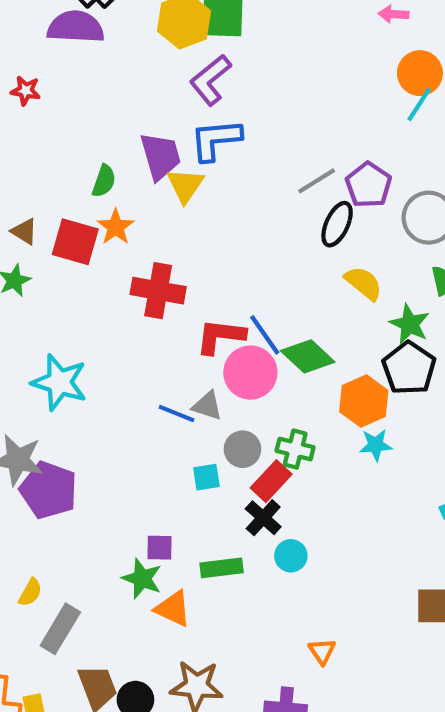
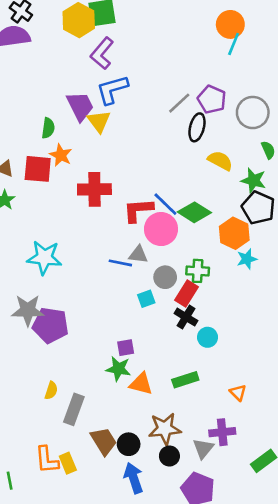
green rectangle: (222, 568) -> (185, 380), moved

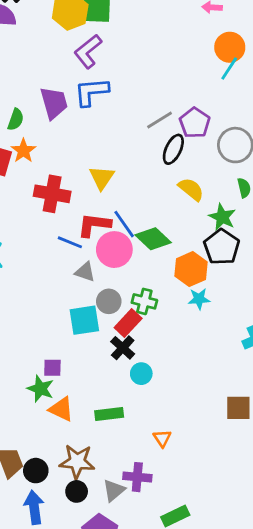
yellow triangle: (99, 121) -> (102, 178), moved
blue line: (120, 263) -> (70, 242), moved
cyan square: (146, 299) -> (84, 320), size x1.6

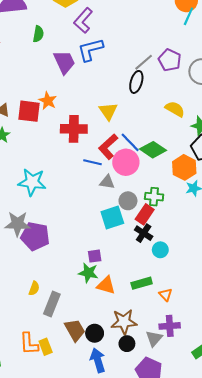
green semicircle: (16, 119) -> (38, 34), moved
black ellipse: (173, 149) -> (136, 82), moved
red L-shape: (94, 225) -> (108, 147), turned -40
orange triangle: (162, 438) -> (165, 295), moved

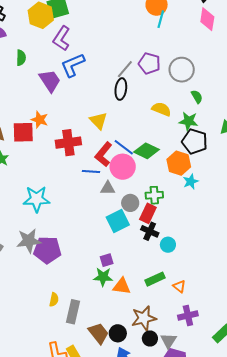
gray triangle: (154, 338) -> (168, 341), moved

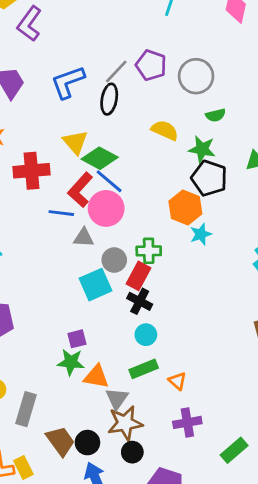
blue L-shape: (73, 65) -> (68, 82), moved
green semicircle: (197, 97) -> (216, 115), turned 104
green diamond: (147, 151) -> (100, 158), moved
cyan circle: (168, 245) -> (146, 335), moved
gray triangle: (168, 341) -> (117, 398), moved

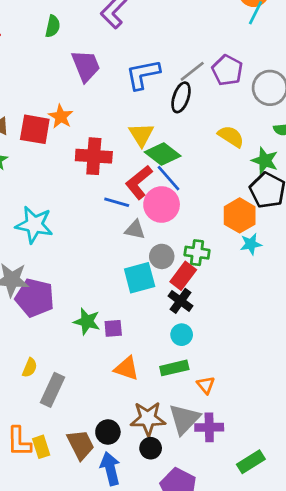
green star: (71, 362) -> (87, 321), moved
gray triangle: (117, 398) -> (184, 419), moved, size x1.4
brown trapezoid: (60, 441) -> (81, 445), moved

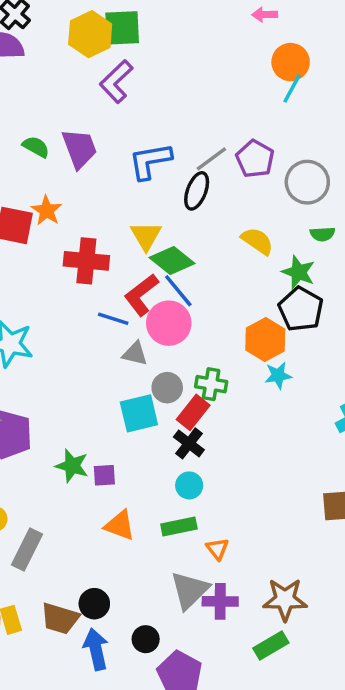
green semicircle: (53, 26) -> (36, 147), moved, turned -75
brown star: (148, 419) -> (285, 599), moved
brown trapezoid: (81, 445) -> (60, 618), turned 132
black circle: (151, 448) -> (146, 639), moved

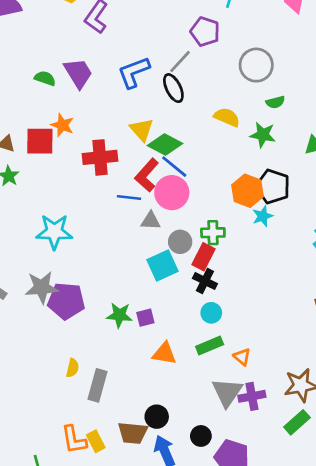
purple pentagon: (255, 159) -> (205, 32), moved
black ellipse: (197, 191) -> (173, 88), turned -36
black pentagon: (301, 309) -> (273, 187), moved

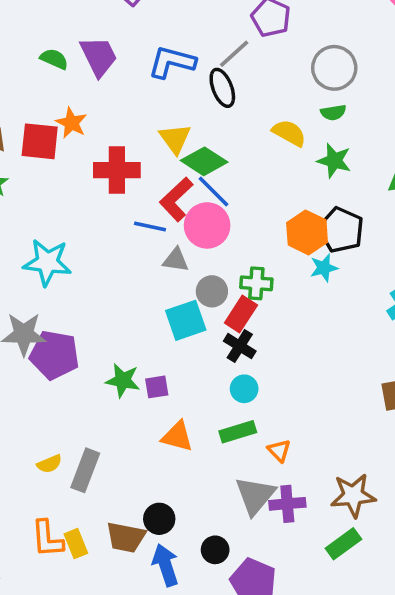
blue L-shape: (134, 72) -> (172, 62), turned 30
green semicircle: (275, 102) -> (333, 112), moved
yellow semicircle: (72, 368) -> (49, 464), moved, turned 48

